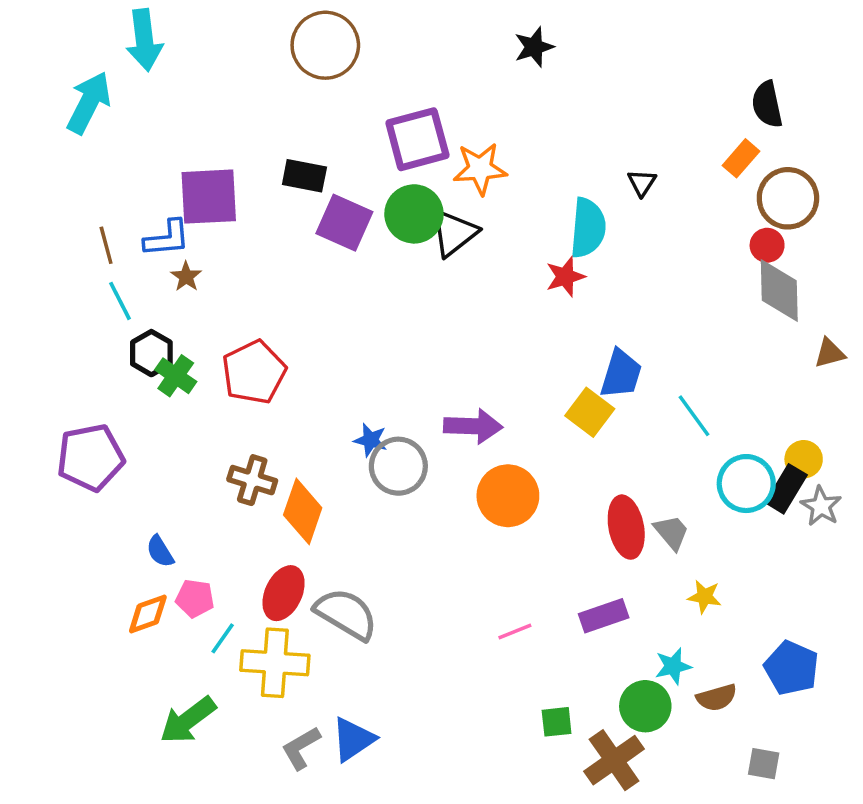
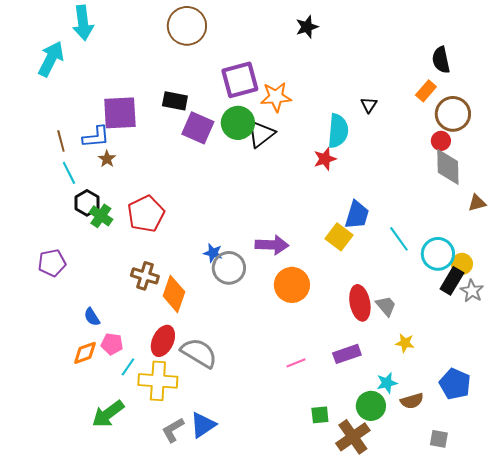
purple pentagon: (90, 457) -> (52, 263), size x0.7
cyan circle: (746, 484) -> (438, 254), moved

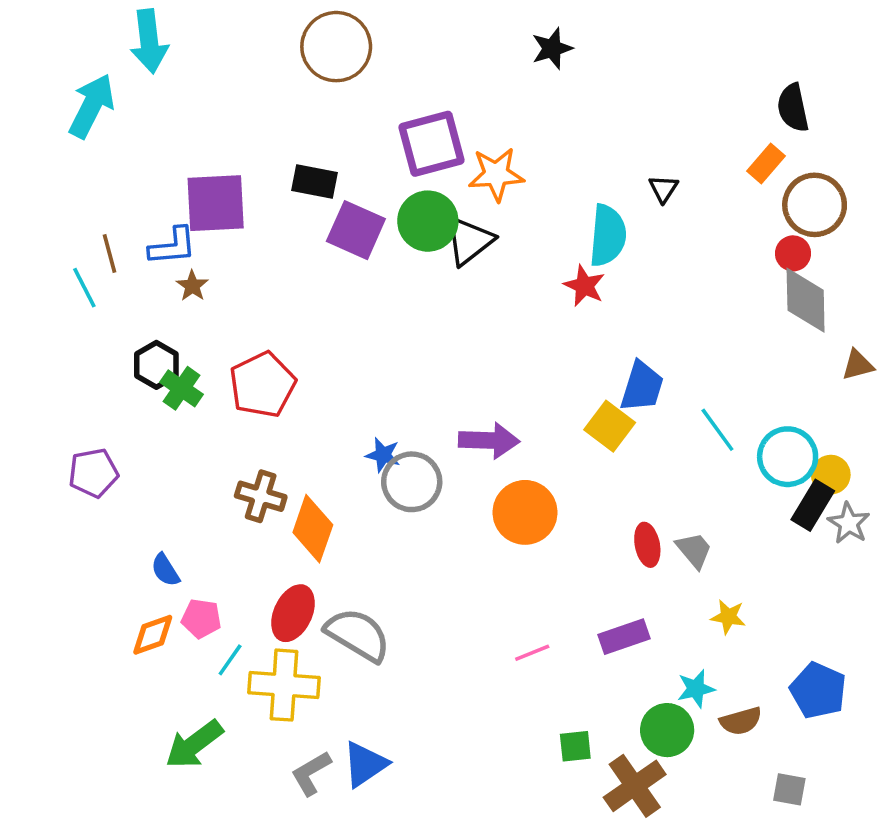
red star: (325, 159) -> (584, 286), turned -30
cyan line: (69, 173) -> (84, 288), moved
red ellipse: (360, 303) -> (647, 545), size x0.7

